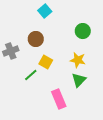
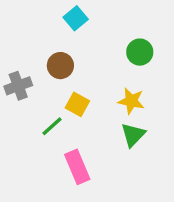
pink rectangle: (59, 99) -> (77, 167), moved

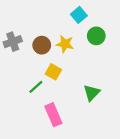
cyan square: (76, 18) -> (79, 15), moved
gray cross: (18, 86) -> (13, 42), moved
yellow star: (131, 101) -> (65, 44), moved

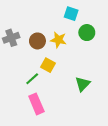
cyan square: (79, 15) -> (71, 14), turned -32
pink rectangle: (53, 115) -> (36, 104), moved

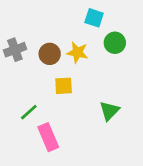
yellow square: (48, 65) -> (64, 86), turned -32
green line: (32, 79) -> (29, 112), moved

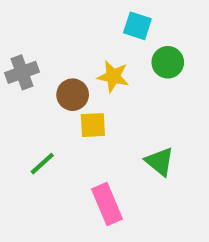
brown circle: (50, 54) -> (73, 95), moved
green triangle: (109, 111) -> (160, 161), turned -35
pink rectangle: (48, 137) -> (107, 204), moved

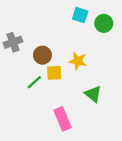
green circle: (168, 62) -> (104, 23), moved
yellow star: (113, 76) -> (78, 61), moved
green line: (42, 164) -> (34, 82), moved

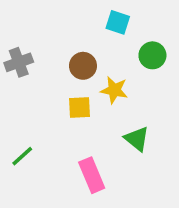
green circle: (104, 23) -> (152, 55), moved
brown circle: (42, 55) -> (83, 66), moved
green line: (34, 82) -> (22, 156), moved

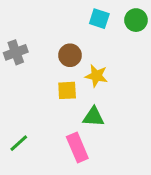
green circle: (152, 55) -> (136, 20), moved
green triangle: (137, 139) -> (93, 117), moved, turned -35
green line: (22, 156) -> (19, 143), moved

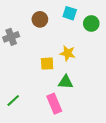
green circle: (136, 20) -> (91, 23), moved
brown circle: (70, 55) -> (40, 19), moved

